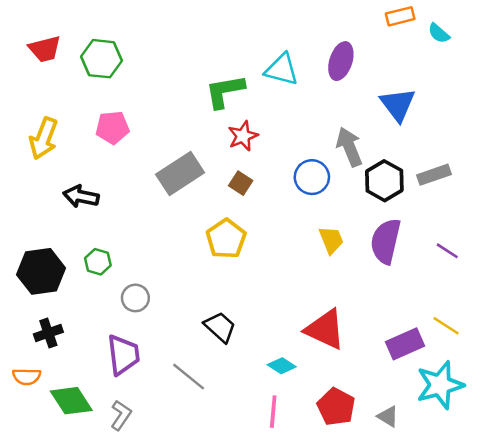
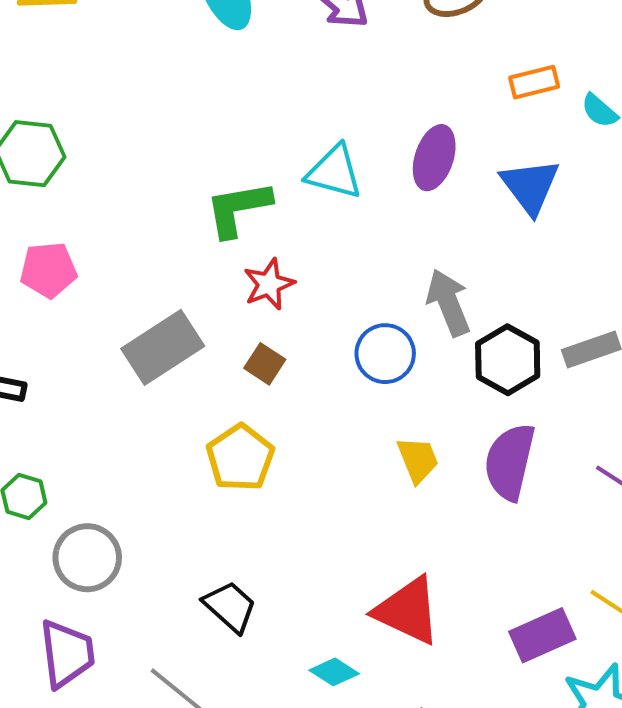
blue triangle: (398, 105) -> (530, 186), moved
gray circle: (135, 298) -> (87, 558), size x1.4

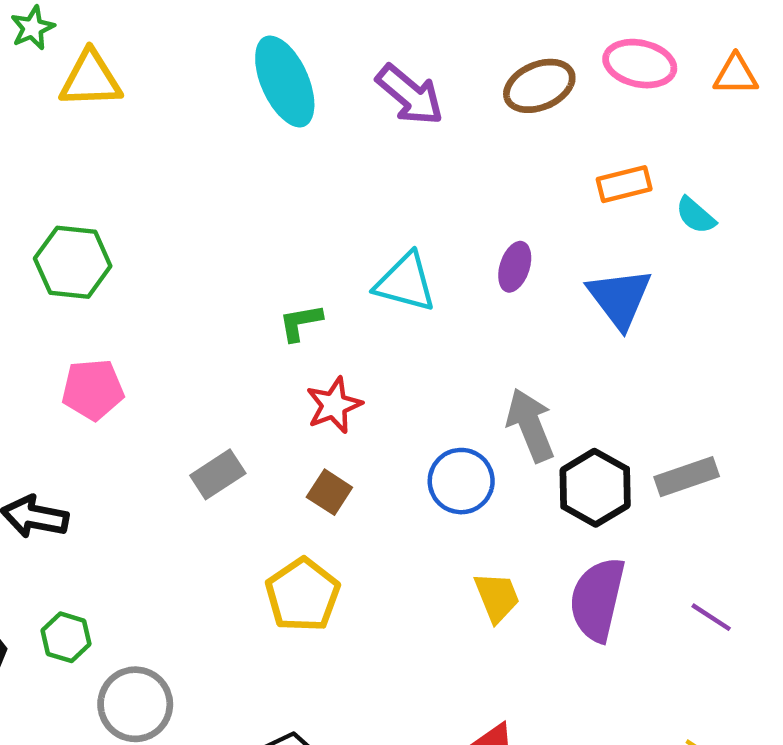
purple ellipse: (434, 158) -> (515, 267), size x0.7
green L-shape: (238, 209) -> (300, 323), size x0.6
gray rectangle: (163, 347) -> (218, 474), size x0.6

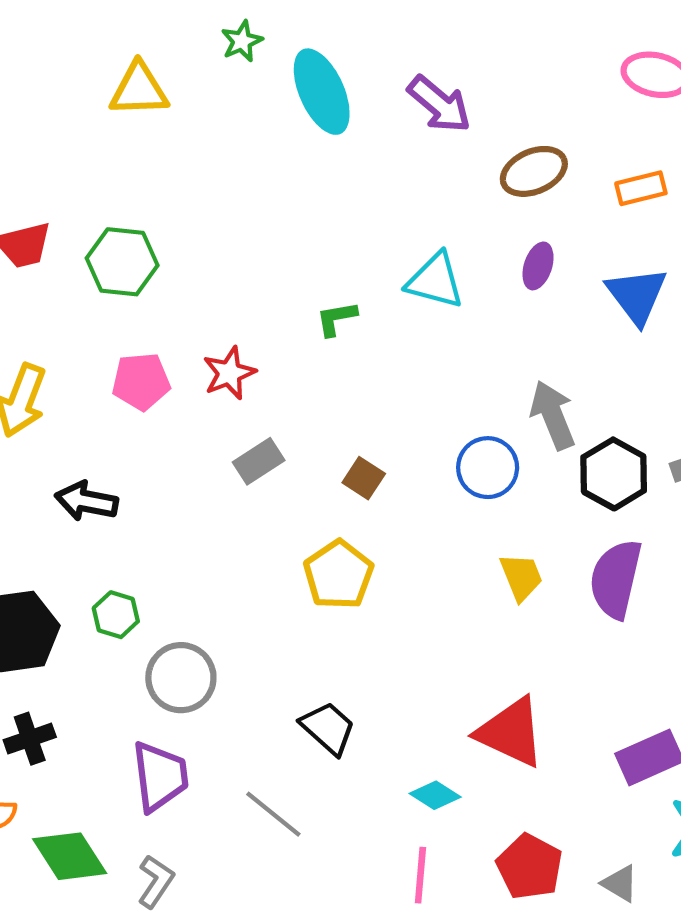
green star: (33, 28) -> (242, 41), moved
brown ellipse: (539, 86) -> (534, 171), moved
red star: (334, 405) -> (229, 373), moved

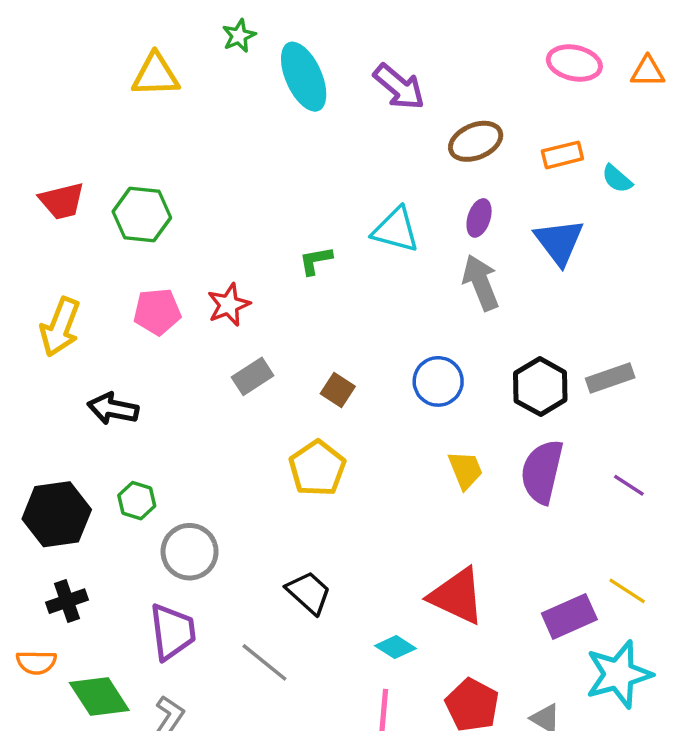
gray arrow: (553, 415) -> (481, 283), moved

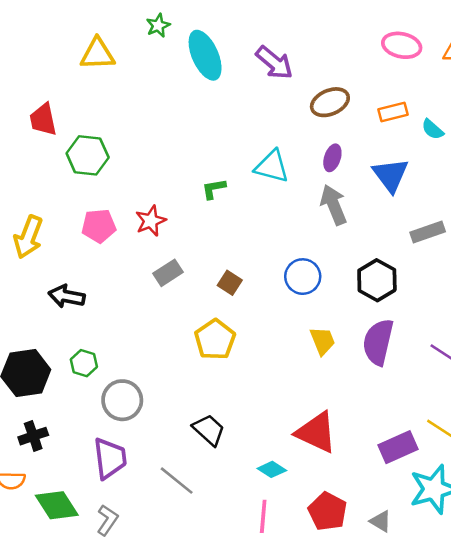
red trapezoid: (62, 201) -> (43, 119), moved, turned 92
gray rectangle: (610, 378) -> (428, 232), moved

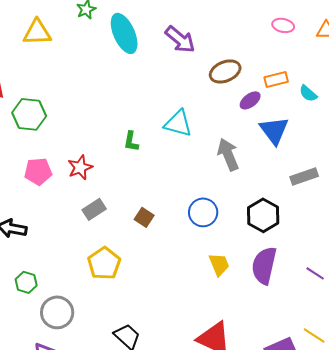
pink ellipse: (402, 45) -> (283, 25), size x0.7
purple ellipse: (332, 158) -> (250, 100), moved, turned 35
green L-shape: (214, 189) -> (131, 141), turned -70
yellow pentagon: (215, 340) -> (104, 263), moved

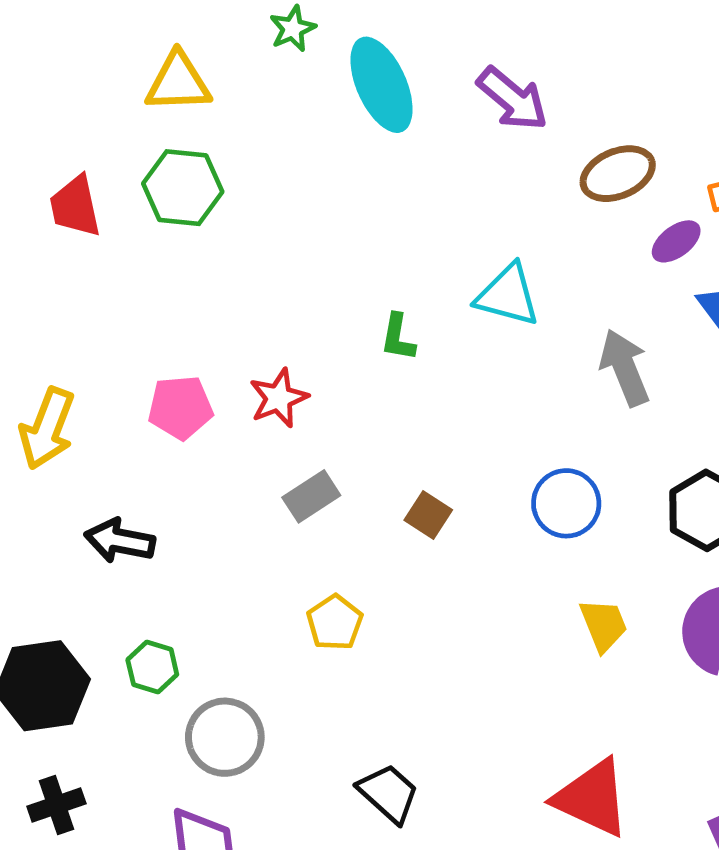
green hexagon: (29, 114) -> (183, 188), moved
yellow pentagon: (104, 263) -> (335, 623), size x0.7

